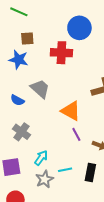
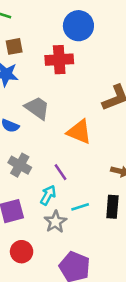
purple line: (76, 134) -> (60, 172), moved

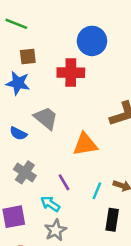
orange triangle: (79, 132) -> (85, 144), turned -36
cyan arrow: (48, 195) -> (50, 204), turned -90
cyan line: (80, 207) -> (97, 191), moved, turned -54

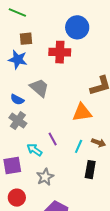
orange triangle: (85, 144) -> (82, 112), moved
gray cross: (25, 172) -> (18, 121), moved
cyan arrow: (50, 204) -> (34, 150), moved

